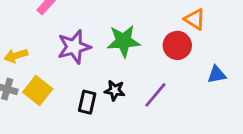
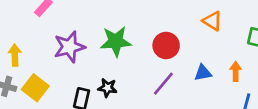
orange triangle: (195, 19) -> (212, 21), moved
yellow arrow: (16, 56) -> (15, 55), turned 105
purple line: (155, 95) -> (163, 84), moved

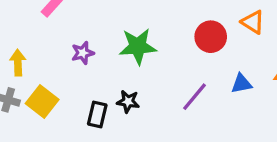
red circle: (166, 45) -> (211, 37), moved
purple star: (69, 47) -> (83, 53), size x0.6

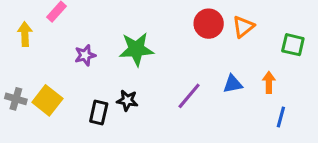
orange triangle: (253, 22) -> (243, 27), turned 50
red circle: (211, 37) -> (209, 24), moved
yellow arrow: (18, 63) -> (25, 34), moved

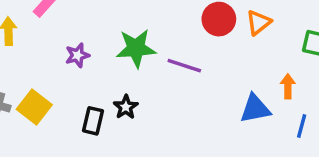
blue triangle: (233, 84) -> (255, 109), moved, size x1.4
purple line: (189, 96) -> (184, 66), moved, turned 68
black star: (127, 100) -> (126, 107), turned 30

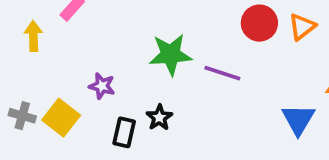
purple star: (77, 55) -> (102, 86), moved, turned 30
blue triangle: (255, 109) -> (298, 119), turned -48

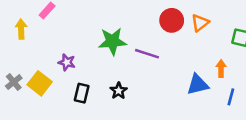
gray cross: (22, 116) -> (14, 82), turned 35
black star: (159, 118) -> (119, 91), moved
blue triangle: (298, 119) -> (198, 85), turned 45

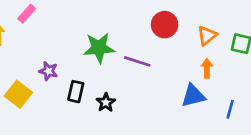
orange triangle: (200, 23) -> (207, 36), moved
orange arrow: (221, 69) -> (207, 68), moved
black rectangle: (82, 93) -> (76, 92), moved

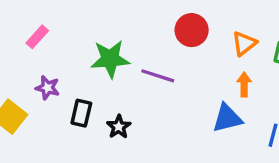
pink rectangle: (27, 14) -> (37, 37), moved

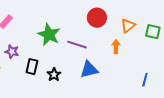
green star: (110, 59) -> (49, 35), turned 30
orange arrow: (244, 84) -> (116, 47), moved
blue triangle: (227, 118) -> (89, 70), moved

